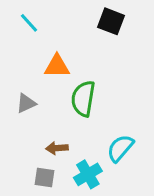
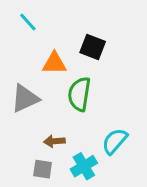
black square: (111, 21) -> (93, 47), moved
gray triangle: (26, 103) -> (25, 99), size x1.5

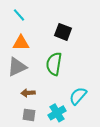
orange triangle: (54, 63) -> (21, 43), moved
brown arrow: (54, 141) -> (28, 93), moved

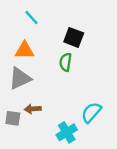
cyan line: (19, 15) -> (32, 18), moved
green semicircle: (54, 64) -> (66, 62), moved, size x0.7
gray square: (29, 115) -> (13, 118), moved

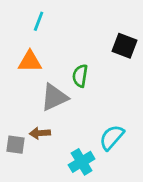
cyan line: (32, 18) -> (39, 21), turned 63
black square: (74, 37) -> (125, 46), moved
gray triangle: (20, 78) -> (54, 97), moved

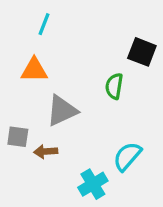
green semicircle: (80, 76) -> (114, 86), moved
gray square: (16, 145) -> (18, 137), moved

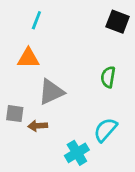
black square: (142, 52) -> (118, 22), moved
green semicircle: (114, 86) -> (108, 77), moved

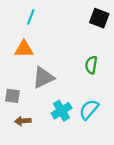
brown arrow: (38, 126) -> (23, 121), moved
cyan cross: (77, 153) -> (62, 111), moved

